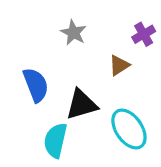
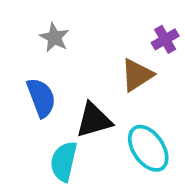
gray star: (73, 33) -> (54, 38), moved
brown triangle: (119, 65) -> (137, 75), size x1.4

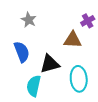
brown triangle: (137, 75) -> (73, 40), turned 36
cyan ellipse: (148, 148) -> (79, 79), turned 30

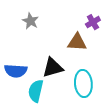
blue semicircle: (22, 52) -> (16, 71), moved, turned 115

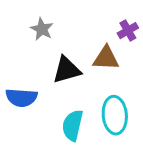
black triangle: (53, 68) -> (67, 70), moved
cyan semicircle: (36, 91) -> (72, 125), moved

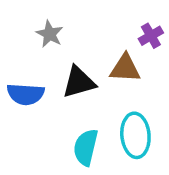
blue semicircle: (21, 98) -> (26, 94), moved

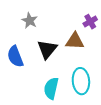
black triangle: (79, 82) -> (47, 49), turned -35
blue semicircle: (26, 94) -> (15, 56), turned 65

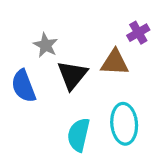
gray star: (30, 21) -> (46, 45), moved

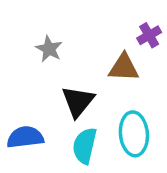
black triangle: (72, 75) -> (78, 102), moved
blue semicircle: (24, 86) -> (25, 137), moved, turned 104

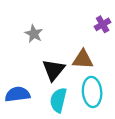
brown triangle: (124, 68) -> (83, 59), moved

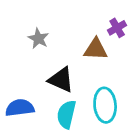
brown triangle: (83, 59) -> (96, 49), moved
black triangle: (54, 70) -> (61, 80), turned -45

